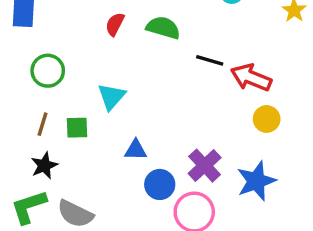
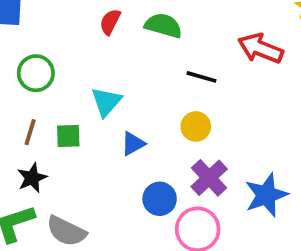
black line: (210, 60) -> (201, 77), moved
red arrow: (251, 78) -> (260, 48), moved
yellow circle: (267, 119) -> (196, 126), moved
blue triangle: (136, 150) -> (133, 144), moved, turned -30

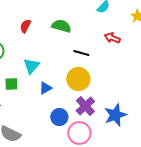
red semicircle: (110, 22) -> (25, 26), moved
red arrow: (260, 48) -> (112, 38), size x0.7
yellow circle: (196, 126) -> (78, 79), size x1.5

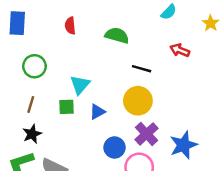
red semicircle: (25, 26) -> (70, 26), moved, turned -32
green square: (11, 84) -> (66, 107), moved

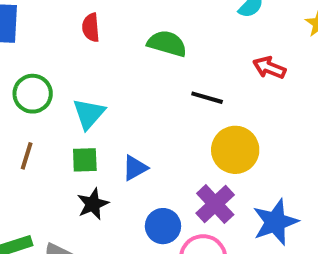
cyan triangle: (80, 85) -> (89, 114), moved
yellow circle: (138, 101) -> (235, 150), moved
black star: (32, 134) -> (93, 204), moved

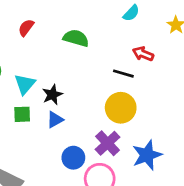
red semicircle: (91, 28) -> (26, 28), turned 42
black line: (207, 98) -> (123, 74), moved
black star: (93, 204) -> (52, 95), moved

